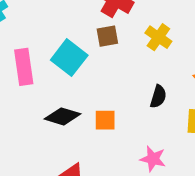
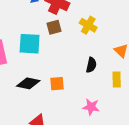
cyan square: (69, 58) -> (30, 44), turned -30

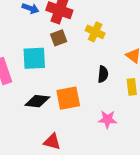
orange square: (57, 84) -> (68, 98), size x1.5

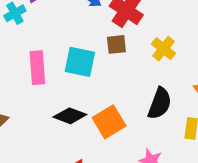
black semicircle: (103, 74) -> (160, 103), size x1.5
orange square: (68, 98) -> (109, 122), turned -35

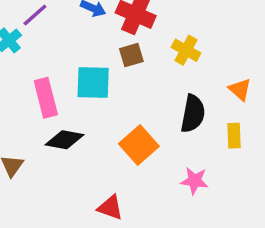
black diamond: (70, 116) -> (65, 140), moved

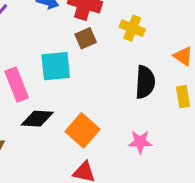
orange square: (139, 145) -> (83, 130), moved
pink star: (195, 181) -> (140, 142), moved

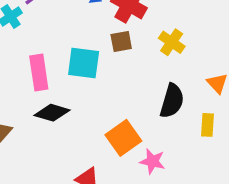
orange square: (83, 130) -> (123, 138), moved

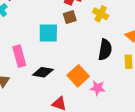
pink rectangle: (39, 73) -> (19, 56), moved
black diamond: (52, 113) -> (43, 72), moved

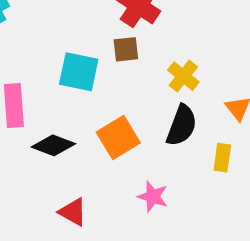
yellow cross: (101, 14) -> (183, 76), moved
orange square: (78, 76) -> (118, 138), moved

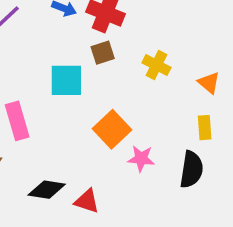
black semicircle: (182, 125) -> (192, 169), moved
black diamond: (53, 145) -> (47, 190), moved
pink star: (153, 197) -> (141, 159), moved

